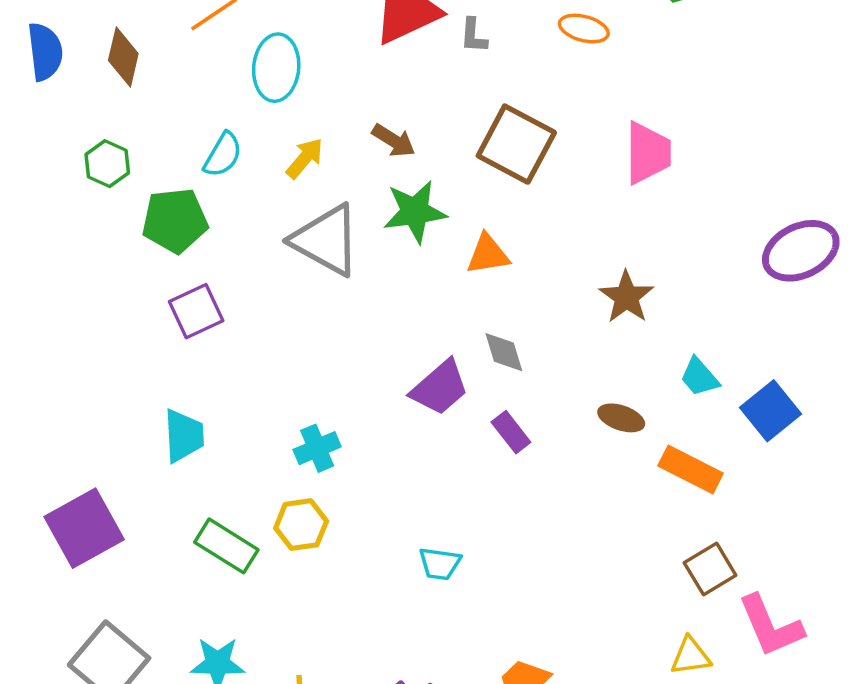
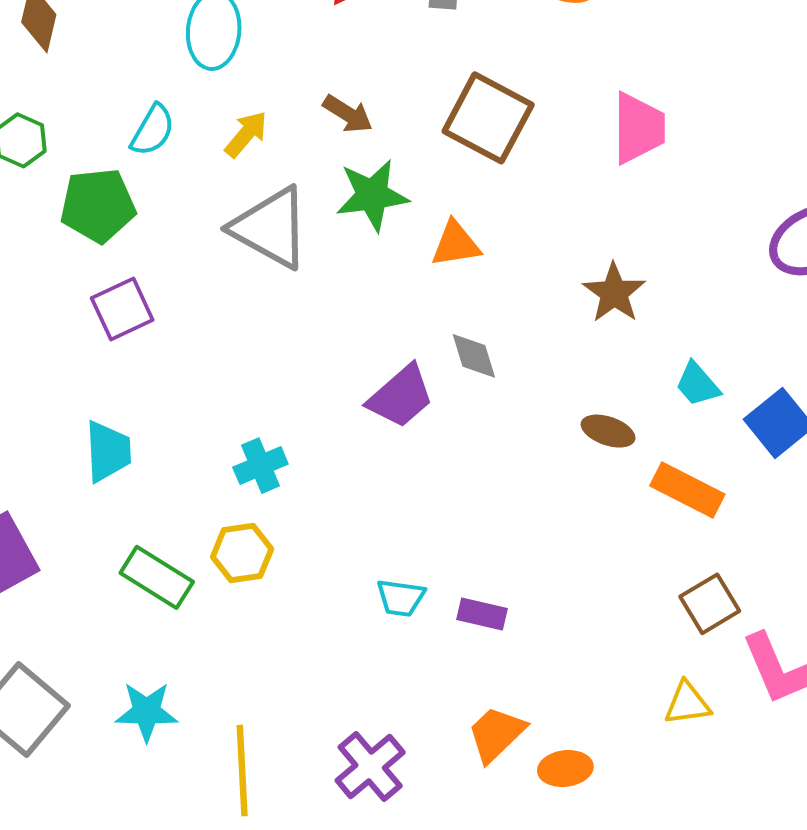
purple rectangle: (511, 432) -> (482, 614), moved, turned -39

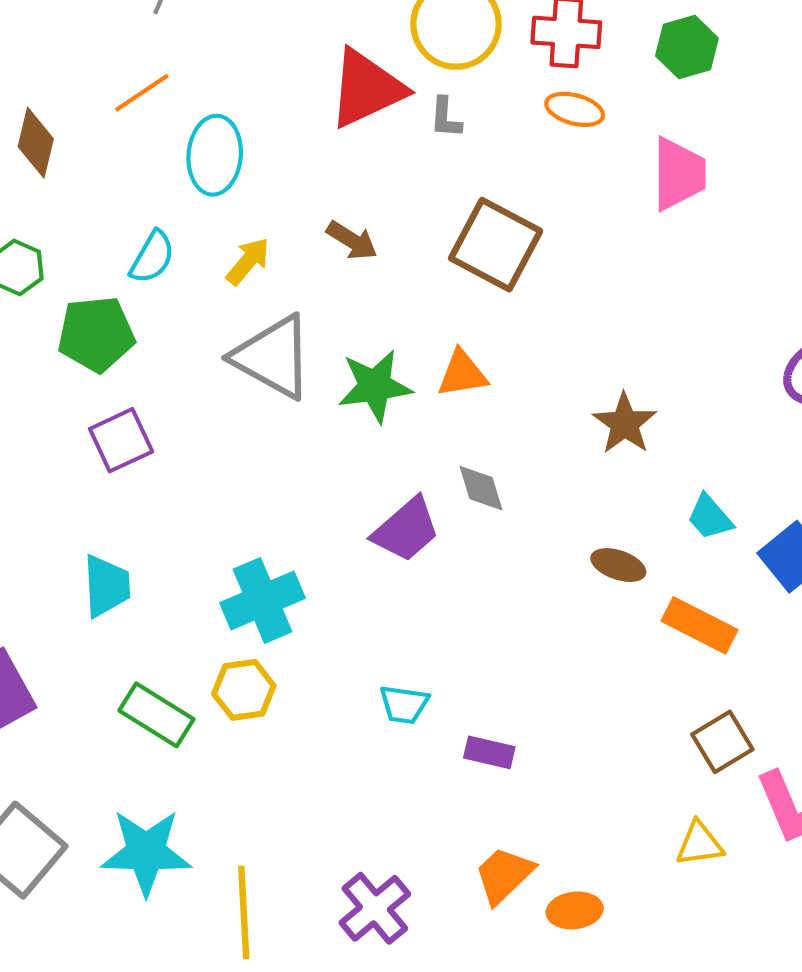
pink trapezoid: (639, 128) -> (679, 174), moved
green star: (372, 195) -> (375, 386), moved
cyan cross: (260, 466) -> (263, 600), size x1.5
cyan trapezoid: (401, 598) -> (404, 704), moved
cyan star: (147, 712) -> (146, 852), size x1.4

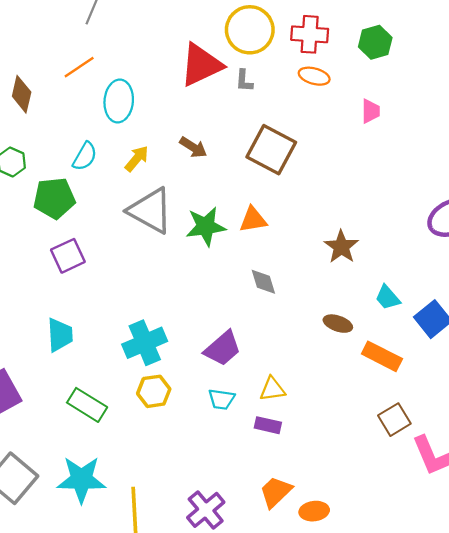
pink trapezoid: (679, 174) -> (371, 111), size x0.6
purple trapezoid: (406, 530) -> (223, 348), moved
yellow hexagon: (244, 690) -> (154, 391), moved
yellow triangle: (699, 844) -> (272, 389), moved

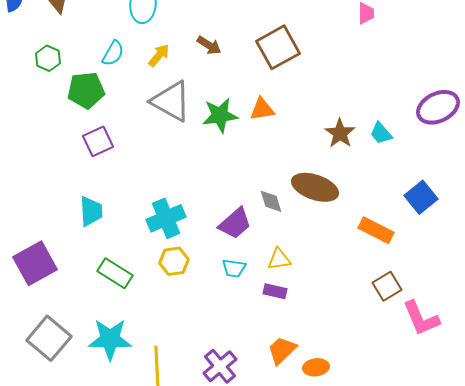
brown square: (271, 150) -> (278, 47), turned 33
gray diamond: (263, 282) -> (271, 201), moved
cyan trapezoid: (388, 298) -> (381, 133), moved
brown ellipse: (338, 324) -> (315, 187), moved, size x1.8

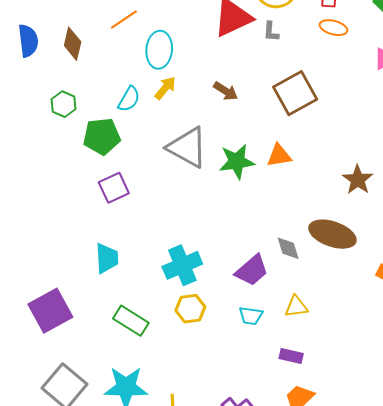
yellow arrow: (159, 55) -> (165, 88), moved
purple rectangle: (275, 291) -> (291, 356), moved

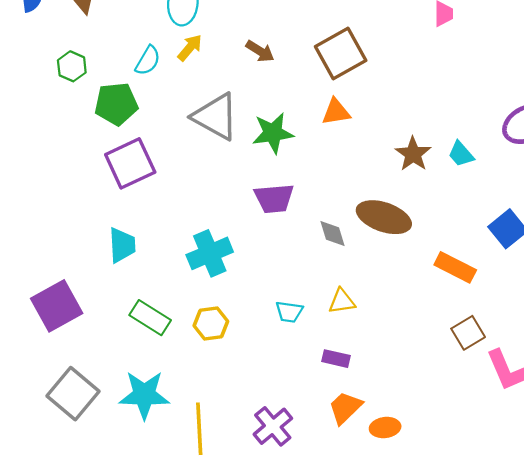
orange triangle: (279, 156) -> (336, 112), moved
purple square: (114, 188) -> (130, 163), size x1.4
purple trapezoid: (252, 270) -> (274, 198), moved, turned 36
yellow hexagon: (190, 309) -> (211, 323), moved

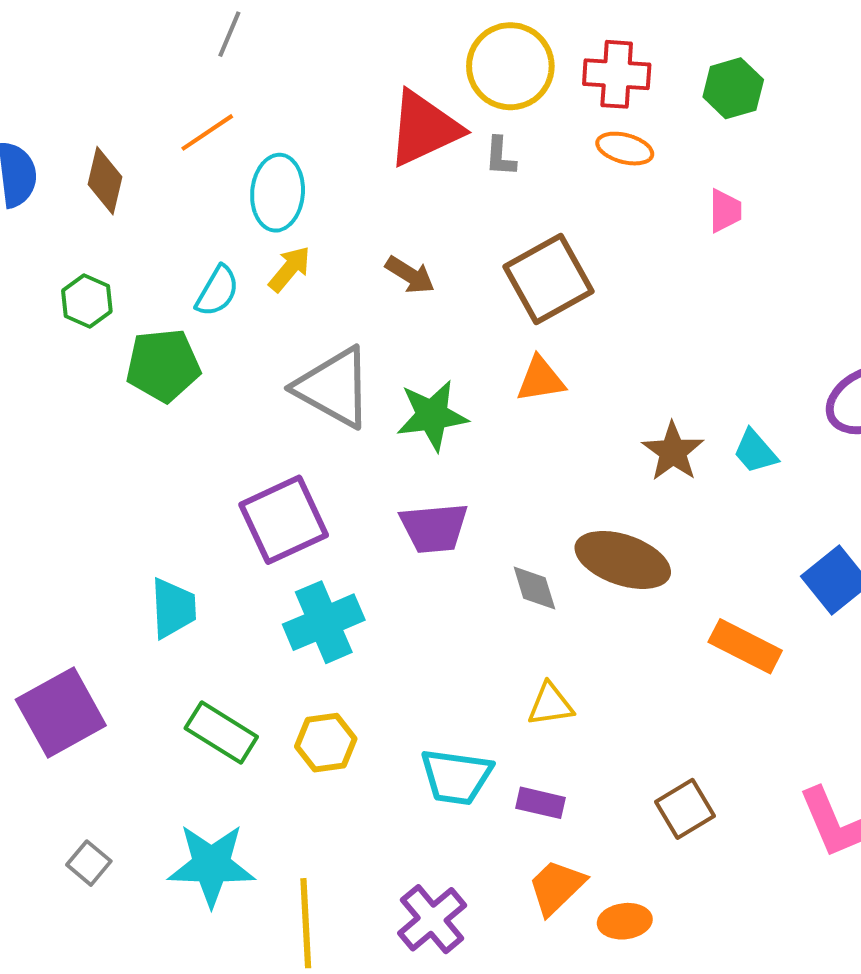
purple square: (130, 163) -> (284, 520), moved
cyan trapezoid: (289, 312) -> (456, 777), moved, size x1.5
brown square: (468, 333) -> (685, 809), moved
gray square: (73, 394) -> (89, 863), size x0.5

